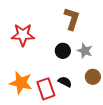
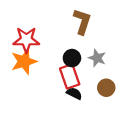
orange star: (21, 83) -> (24, 61), moved, turned -30
red rectangle: (46, 89) -> (70, 76), moved

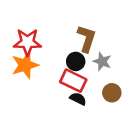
brown L-shape: (82, 21) -> (87, 39), moved
red rectangle: (70, 76) -> (73, 81), turned -45

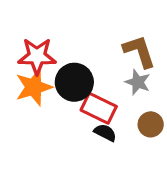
brown L-shape: (87, 39) -> (139, 51), moved, turned -36
black circle: (76, 61) -> (74, 82), moved, size x1.5

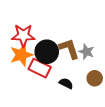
brown L-shape: (139, 51) -> (69, 49), moved
red rectangle: (99, 108) -> (40, 68), moved

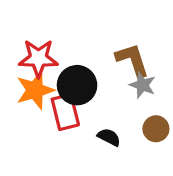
brown L-shape: (69, 49) -> (132, 60), moved
red rectangle: (40, 68) -> (65, 112), turned 50

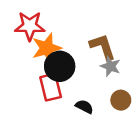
red star: (38, 58) -> (30, 26), moved
orange star: (35, 90) -> (47, 48), moved

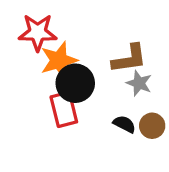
brown L-shape: (103, 47) -> (129, 59), turned 100
black semicircle: (84, 107) -> (124, 124), moved

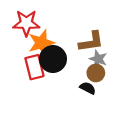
red rectangle: (64, 109) -> (34, 67), moved
brown circle: (152, 126) -> (96, 73), moved

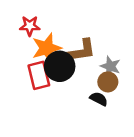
red star: (26, 23) -> (30, 26), size x0.7
brown L-shape: (91, 42) -> (82, 51), moved

